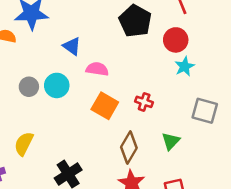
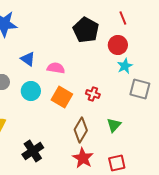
blue triangle: (72, 46) -> (28, 59), moved
cyan circle: (57, 85) -> (31, 91), moved
gray square: (205, 111) -> (140, 89), moved

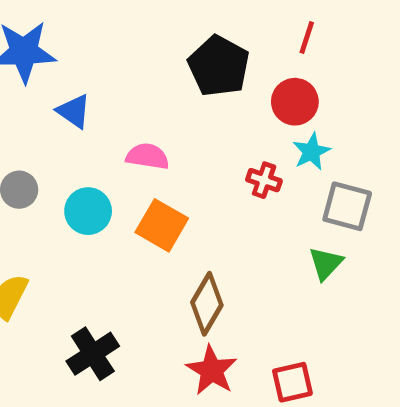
red line: (123, 18) -> (307, 38), turned 40
blue triangle: (28, 59) -> (74, 111), moved
red cross: (93, 94) -> (264, 180), moved
green triangle: (114, 125) -> (326, 263), moved

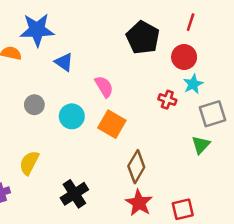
pink semicircle: (147, 156) -> (104, 87), turned 50
gray square: (347, 206) -> (212, 114), turned -32

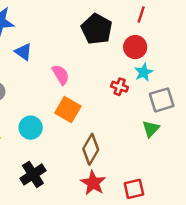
cyan circle: (72, 116) -> (31, 128), moved

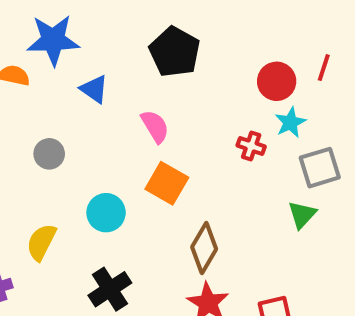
red line: (141, 15) -> (324, 68), moved
black pentagon: (97, 29) -> (175, 52), moved

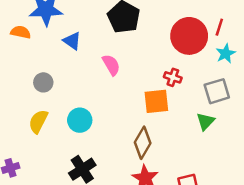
red circle: (277, 81) -> (189, 36), size x1.5
cyan star: (290, 122) -> (226, 54), moved
orange square: (167, 183) -> (156, 101), moved, turned -36
yellow semicircle: (41, 242) -> (38, 121), moved

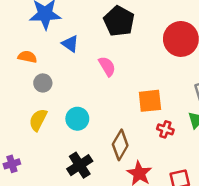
orange semicircle: (21, 32) -> (27, 57), moved
red cross: (173, 77) -> (165, 129), moved
brown diamond: (143, 143) -> (120, 145), moved

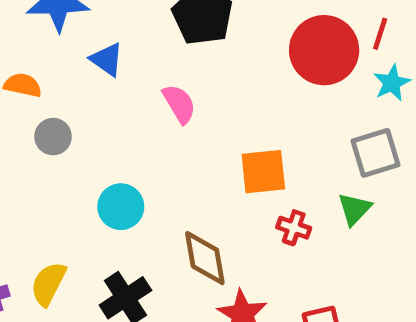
yellow semicircle: (38, 120) -> (48, 284), moved
brown diamond: (120, 145) -> (205, 258), turned -40

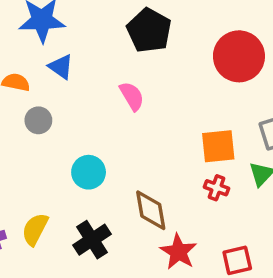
blue triangle: (107, 59) -> (61, 67), moved
orange square: (263, 172) -> (218, 146), moved

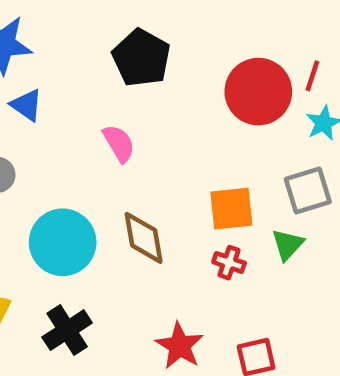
cyan circle: (89, 172) -> (63, 242), size x1.5
brown diamond: (151, 210) -> (144, 238), moved

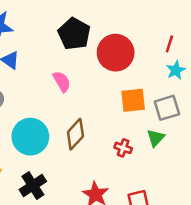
red circle: (258, 92) -> (116, 53), moved
orange square: (231, 209) -> (133, 100), moved
brown diamond: (144, 238) -> (75, 134), turned 52

